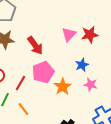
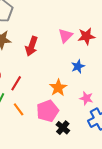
red arrow: (35, 45) -> (32, 46), turned 54
pink pentagon: (43, 72) -> (48, 111), moved
pink star: (91, 85) -> (86, 98), moved

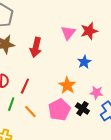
black cross: (63, 128) -> (82, 109), moved

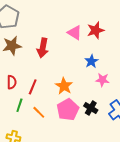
pink triangle: (68, 33) -> (75, 33), turned -35
orange star: (67, 85) -> (64, 86), moved
pink star: (96, 93) -> (102, 80), moved

